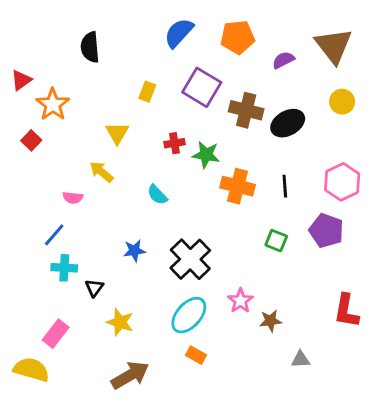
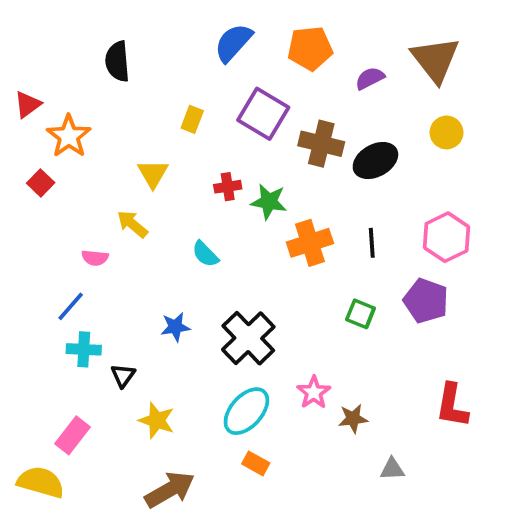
orange cross: (238, 186) -> (310, 243), turned -32

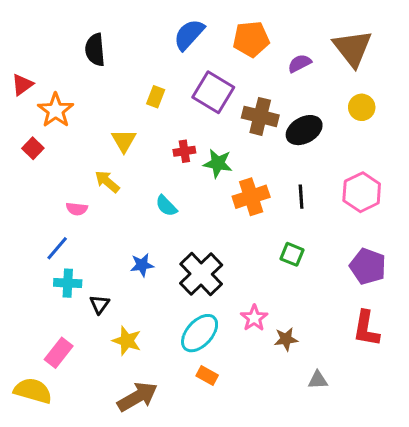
purple pentagon: (426, 301) -> (368, 266), moved

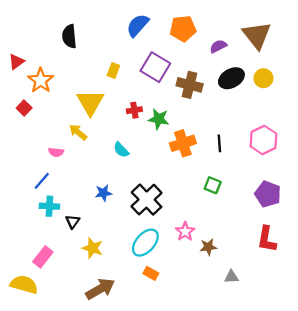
black ellipse: (304, 130) -> (231, 78), moved
yellow triangle: (124, 141) -> (90, 102), size x1.5

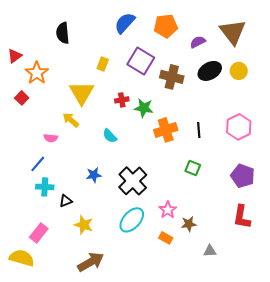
black triangle: (73, 222) -> (66, 201), turned 32
orange rectangle: (151, 273) -> (166, 238), moved

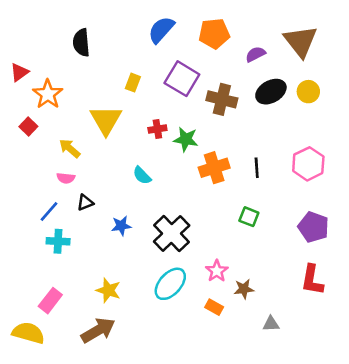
yellow arrow: (71, 120) -> (70, 148), moved
black triangle: (66, 201) -> (85, 203), moved
brown arrow: (91, 262) -> (98, 330), moved

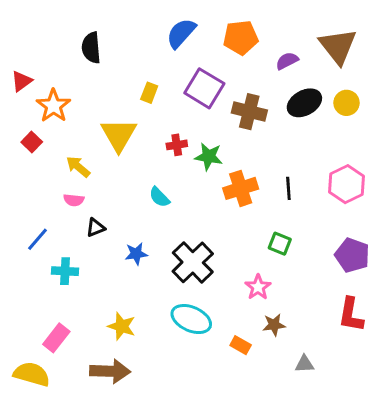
blue line: (49, 212) -> (37, 239), moved
pink star: (217, 271) -> (258, 287), moved
cyan ellipse: (170, 284) -> (191, 319), turned 72
brown arrow: (98, 330) -> (110, 371), turned 32

